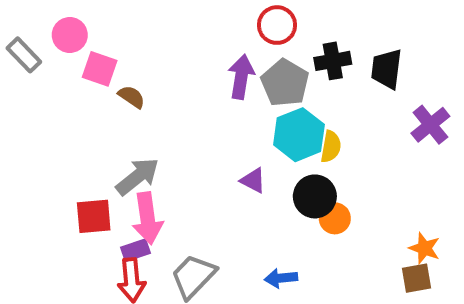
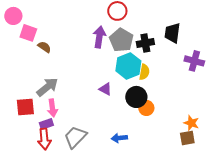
black cross: (333, 61) -> (145, 43), moved
purple cross: (430, 125) -> (194, 61), turned -36
pink arrow: (147, 218) -> (52, 108), size x0.7

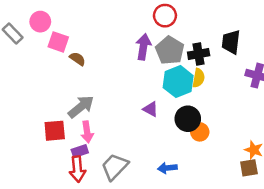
yellow semicircle: (144, 72) -> (199, 78), moved

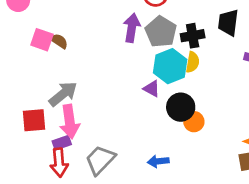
pink square: (58, 42) -> (42, 40), moved
purple triangle: (151, 109) -> (152, 89), moved
pink arrow: (87, 132) -> (70, 122), size x1.4

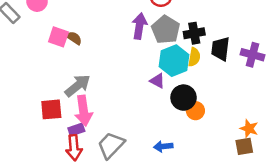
black trapezoid: (228, 23) -> (220, 49), moved

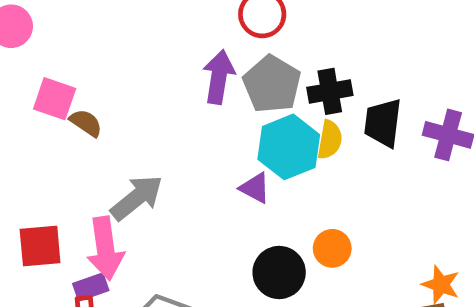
brown semicircle: (74, 38) -> (86, 123), moved
gray arrow: (78, 86) -> (137, 198), moved
black circle: (184, 98) -> (279, 273), moved

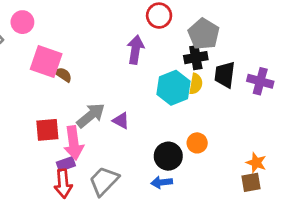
gray pentagon: (272, 84) -> (204, 34), moved
pink square: (55, 99) -> (46, 62), size x1.4
purple triangle: (255, 188) -> (121, 121), moved
red square: (40, 246) -> (47, 130), moved

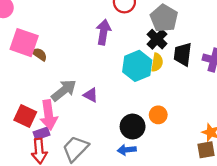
black cross: (196, 58) -> (157, 39), turned -36
red square: (47, 130) -> (25, 116), moved, turned 30

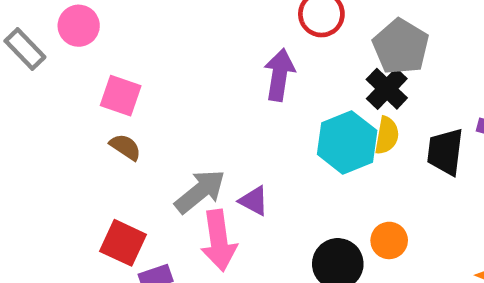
pink square: (24, 43) -> (121, 96), size x0.7
brown semicircle: (39, 54) -> (125, 147), moved
black trapezoid: (183, 54) -> (445, 152), moved
pink arrow: (49, 115) -> (219, 240), moved

